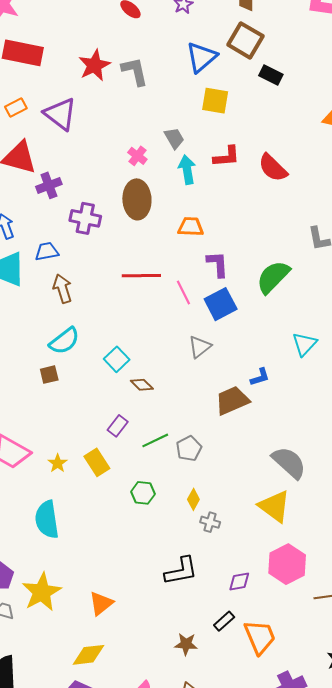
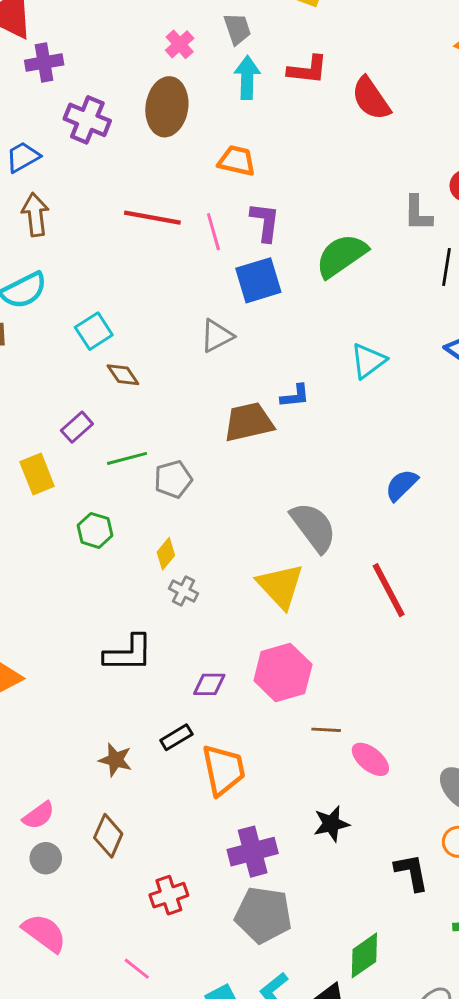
blue trapezoid: (47, 252) -> (23, 157), turned -30
pink line: (183, 293) -> (213, 232), moved

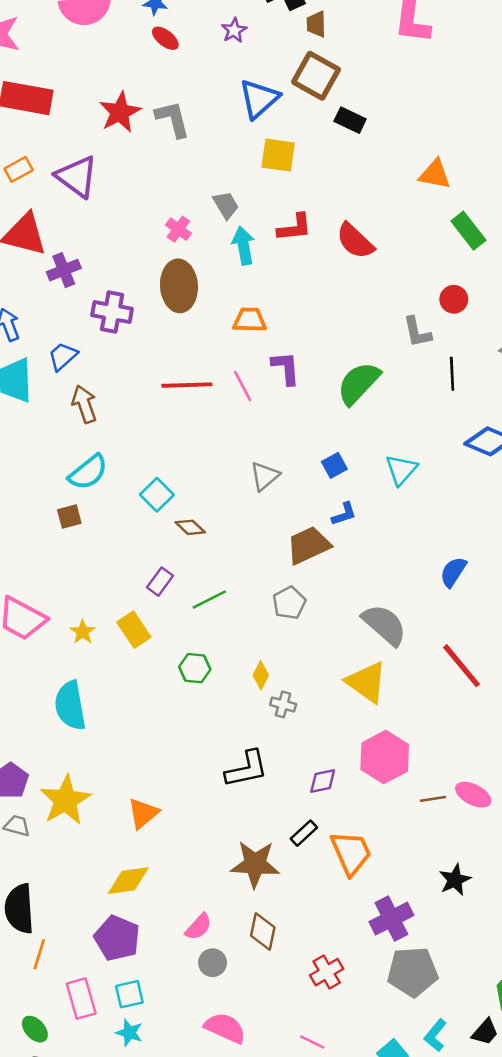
blue square: (258, 280) -> (334, 465), moved, size x0.6
gray pentagon: (173, 479) -> (289, 603), moved
pink ellipse: (370, 759) -> (473, 795), moved
brown star: (115, 760) -> (255, 864), size x1.6

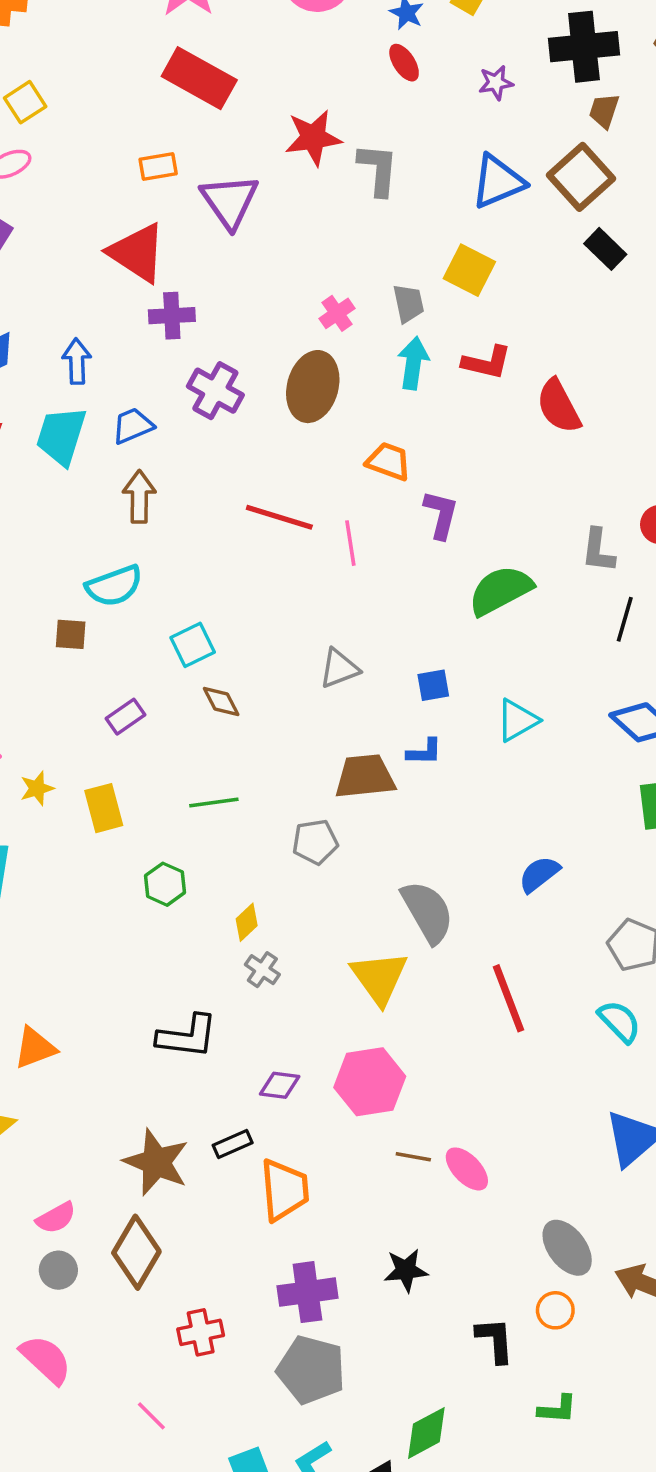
yellow square: (278, 155) -> (469, 270), moved
purple L-shape: (286, 368) -> (441, 515), moved
purple rectangle: (160, 582) -> (126, 717), moved
brown diamond: (263, 932) -> (136, 1252), size x1.4

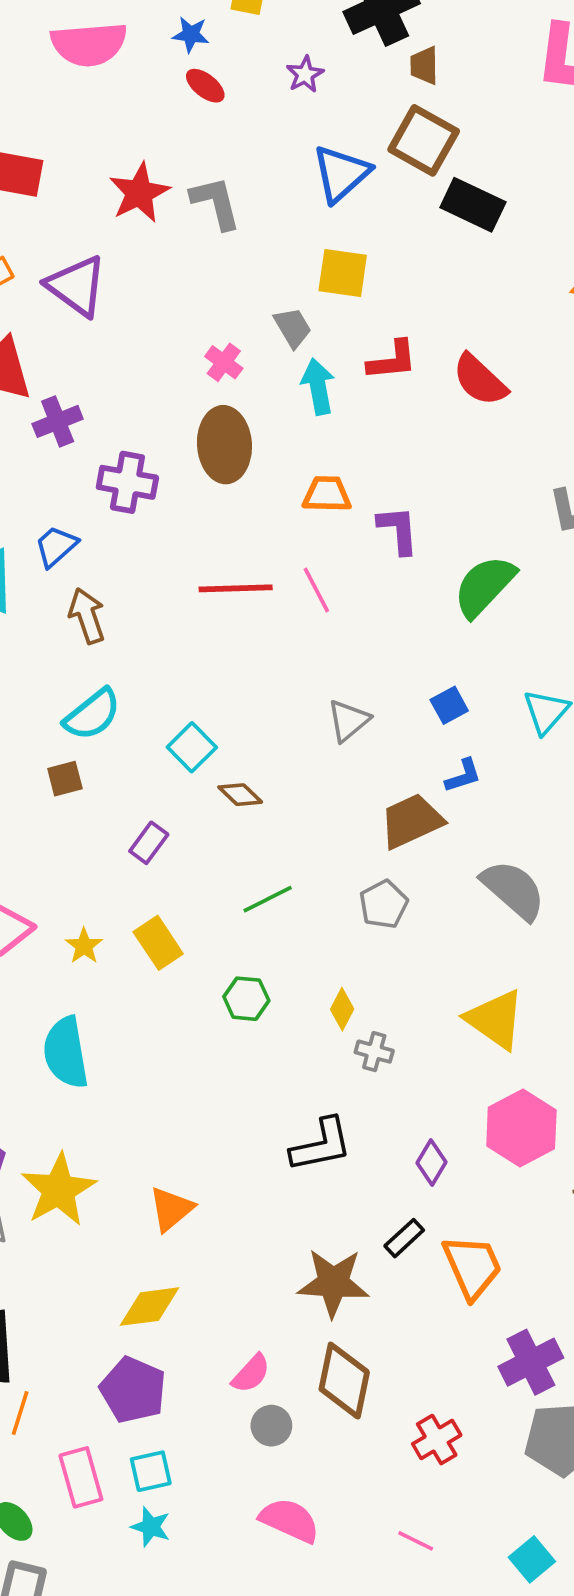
black rectangle: (605, 249) -> (473, 205), size x1.4
gray semicircle: (427, 912) -> (513, 890), moved
purple diamond: (280, 1085) -> (432, 1163), turned -48

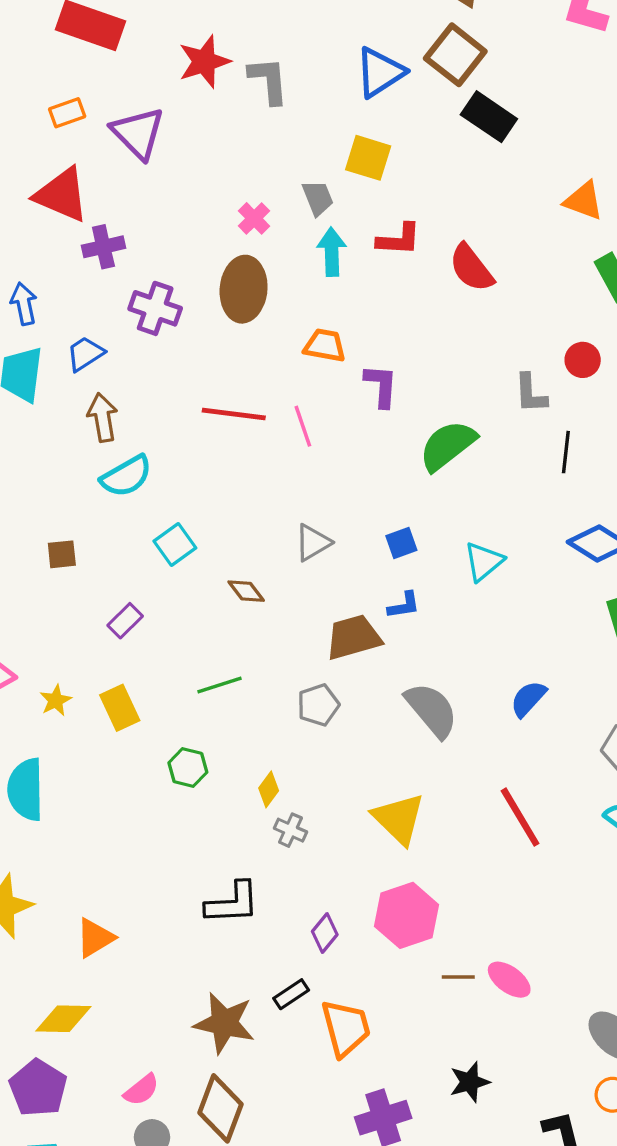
cyan semicircle: (92, 714) -> (126, 476), moved
brown diamond: (240, 795) -> (246, 591), moved

